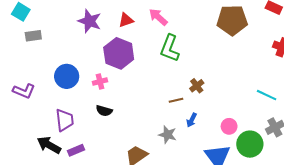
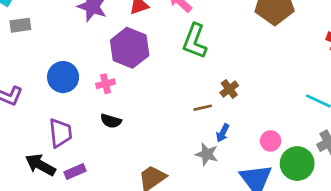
gray star: (168, 135) -> (207, 154), moved

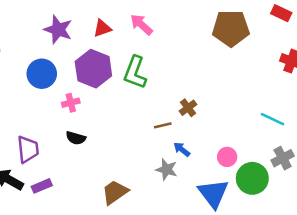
green L-shape: (195, 41) -> (135, 72), moved
blue circle: (63, 77) -> (42, 74), moved
blue arrow: (223, 133) -> (182, 149), turned 102

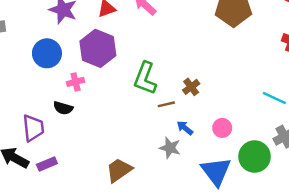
green L-shape: (135, 72) -> (145, 78), moved
black semicircle: (76, 138) -> (63, 108), moved
pink circle: (227, 157) -> (222, 128), moved

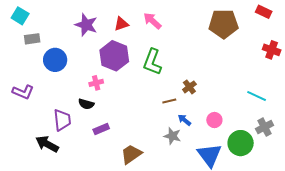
blue circle: (47, 53) -> (55, 60), moved
green L-shape: (145, 78) -> (152, 62), moved
purple rectangle: (47, 164) -> (101, 129), moved

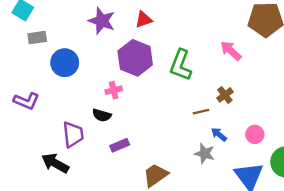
pink arrow: (152, 21) -> (231, 51), moved

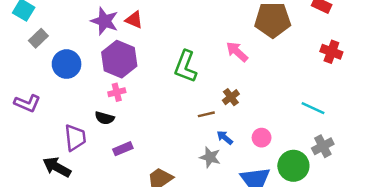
red triangle: (144, 20) -> (134, 20), moved, turned 42
gray rectangle: (37, 38) -> (38, 38), turned -36
purple hexagon: (135, 58) -> (119, 59), moved

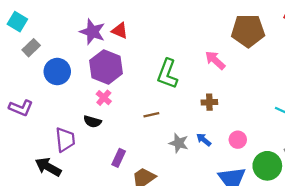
pink cross: (117, 92) -> (104, 98), turned -35
brown cross: (231, 97) -> (209, 102), turned 35
brown line: (206, 114) -> (151, 115), moved
purple rectangle: (123, 149) -> (119, 158), moved, turned -42
gray star: (210, 157) -> (179, 143), moved

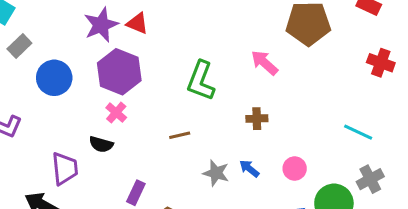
purple star: (92, 32) -> (101, 25), turned 30

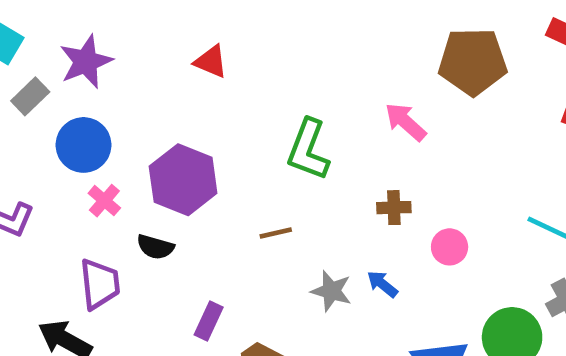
purple star: (101, 25) -> (86, 62), moved
purple hexagon: (119, 72) -> (183, 180), moved
pink cross: (116, 113) -> (104, 201), moved
pink circle: (295, 169) -> (450, 247), moved

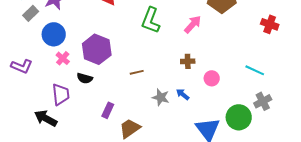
pink arrow: (405, 122) -> (193, 24), turned 90
green L-shape: (308, 150) -> (151, 20), moved

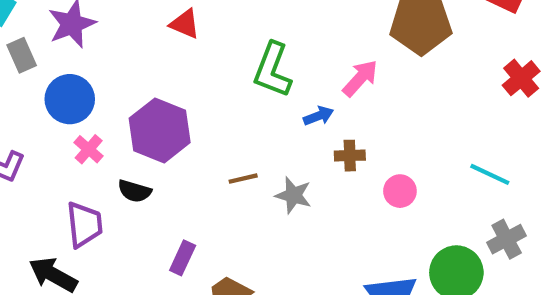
gray rectangle: (31, 13) -> (22, 55), turned -70
red cross: (270, 24) -> (521, 78), turned 30
blue arrow: (183, 94) -> (318, 116), moved, turned 120
gray star: (161, 97) -> (293, 195), moved

